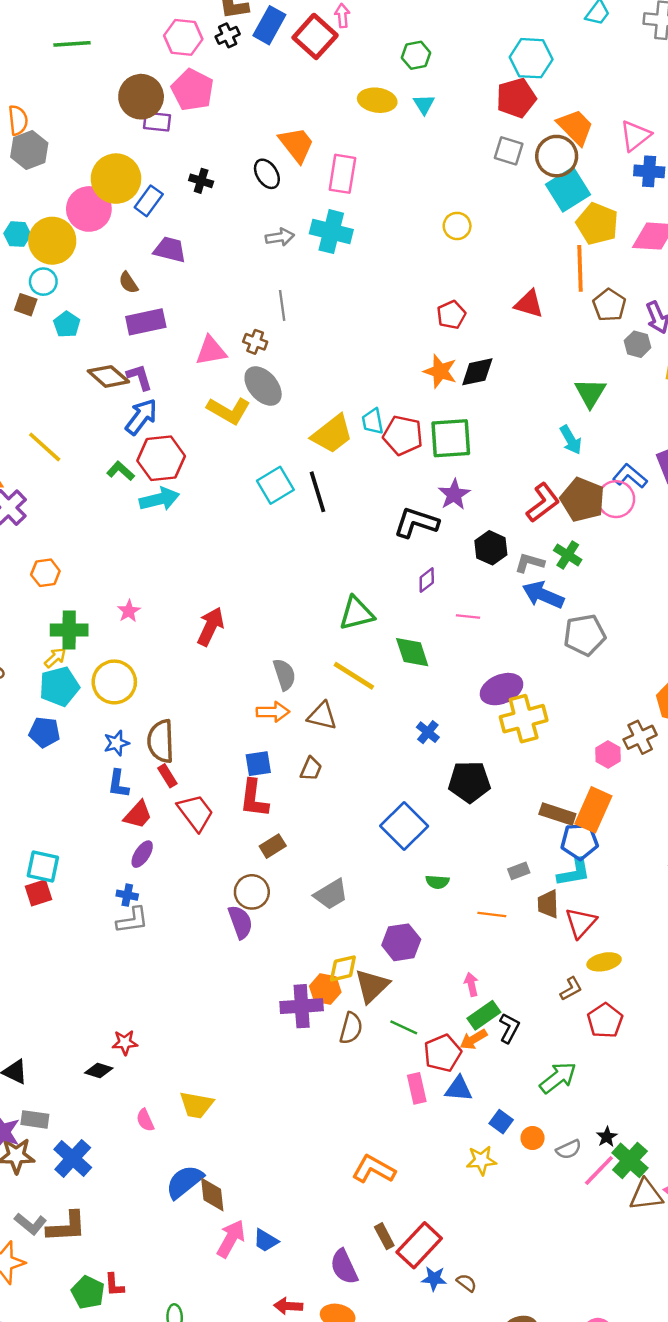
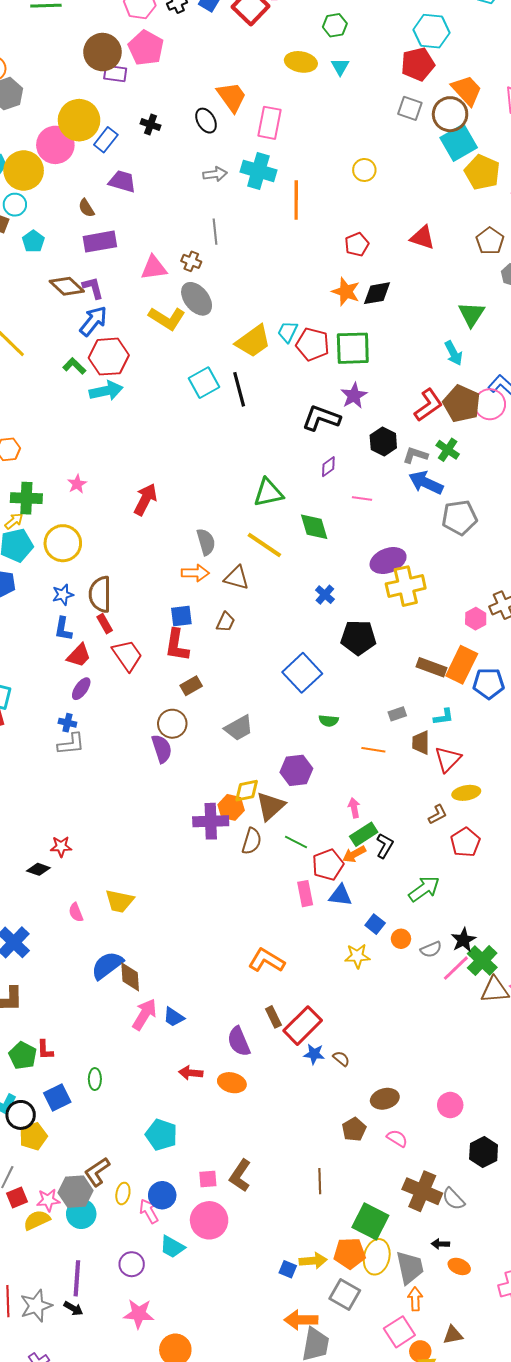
orange line: (580, 268) -> (296, 200), moved
cyan trapezoid: (373, 421) -> (288, 332), turned 35
blue pentagon: (579, 841) -> (489, 683), moved
cyan L-shape: (574, 872) -> (444, 717), size x0.7
black star: (607, 1137) -> (463, 940), size x1.4

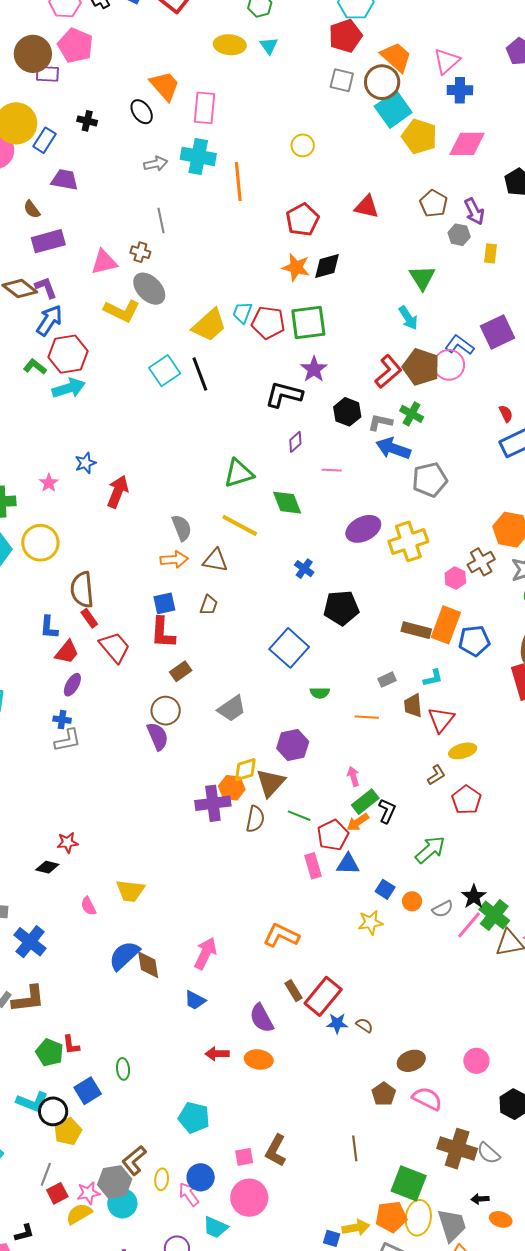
red pentagon: (357, 244) -> (302, 220), size x1.4
yellow cross: (406, 586) -> (408, 541), moved
blue star: (63, 595) -> (85, 463), moved
pink arrow: (144, 1014) -> (205, 953), moved
pink semicircle: (397, 1138) -> (427, 1099), size x1.4

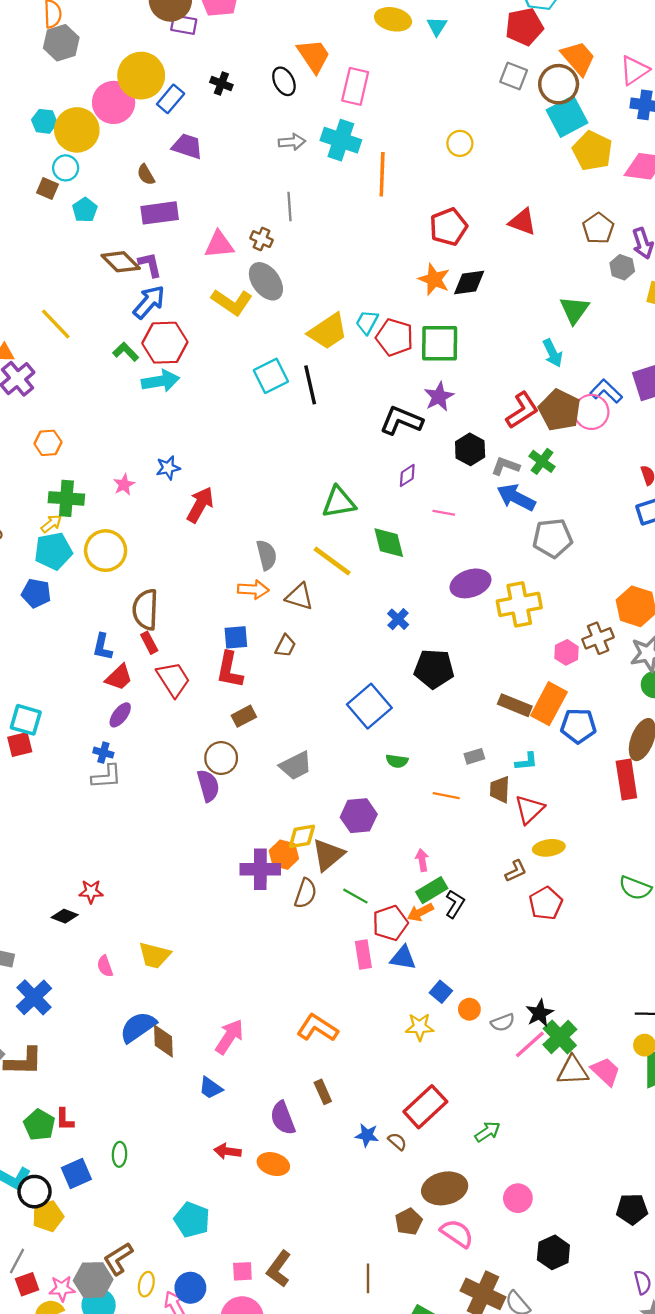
green arrow: (430, 850) -> (488, 1132), moved, size x0.7
red rectangle: (323, 996) -> (425, 1107), moved
brown ellipse: (411, 1061) -> (445, 1188), size x1.4

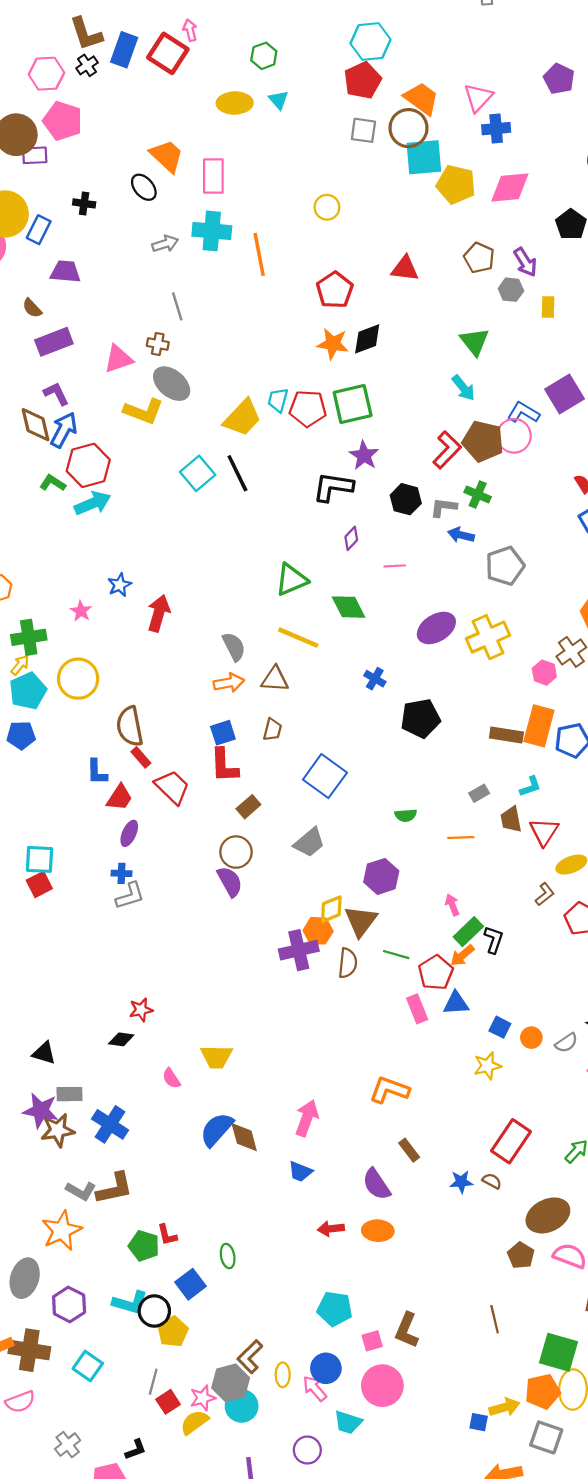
cyan square: (567, 116) -> (424, 157), turned 36
brown diamond: (121, 262) -> (36, 425), moved, turned 45
blue arrow: (516, 497) -> (461, 535), size x0.7
blue square: (369, 706) -> (325, 776), moved
cyan pentagon: (192, 1220) -> (335, 1309), moved

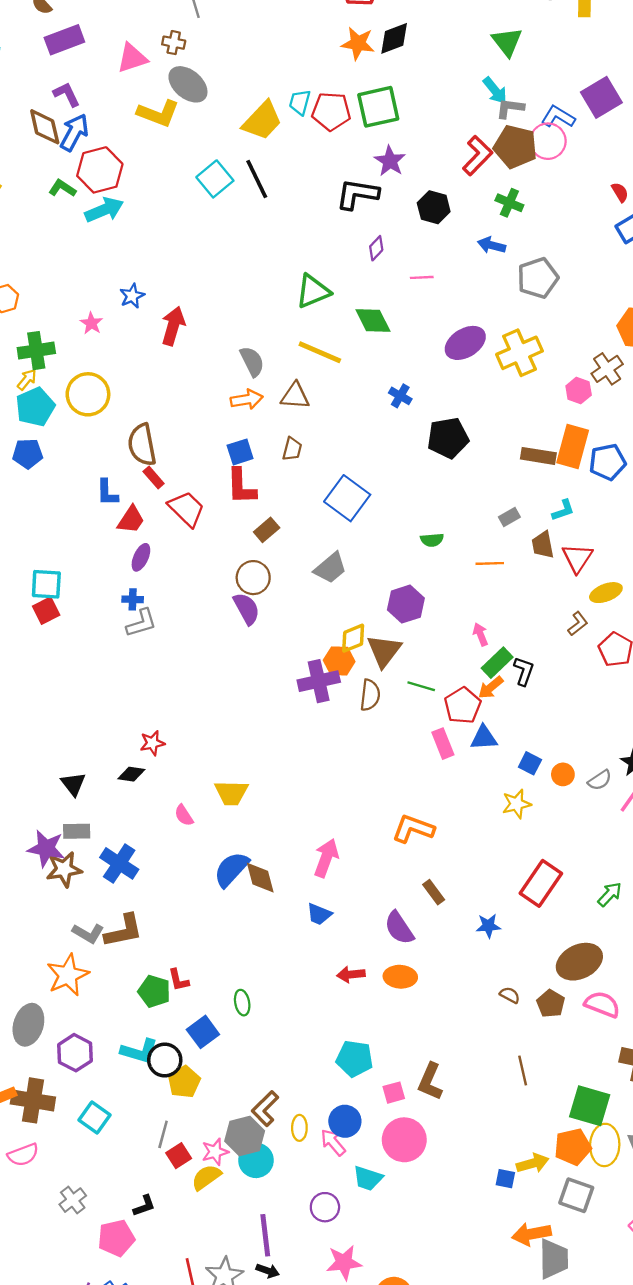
gray L-shape: (444, 507) -> (510, 108), moved
black triangle: (44, 1053) -> (73, 784), moved, turned 35
brown semicircle: (492, 1181) -> (510, 995), moved

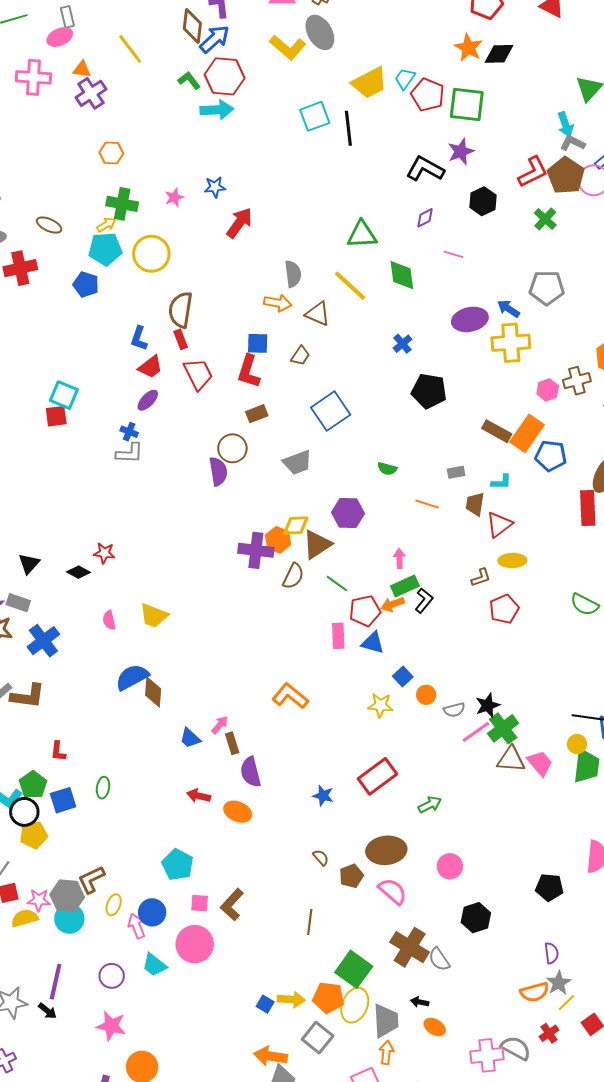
blue arrow: (492, 245) -> (508, 309), moved
pink arrow: (326, 858) -> (220, 725), moved, size x0.6
brown rectangle: (434, 892) -> (232, 743), moved
green pentagon: (154, 991) -> (33, 785), moved

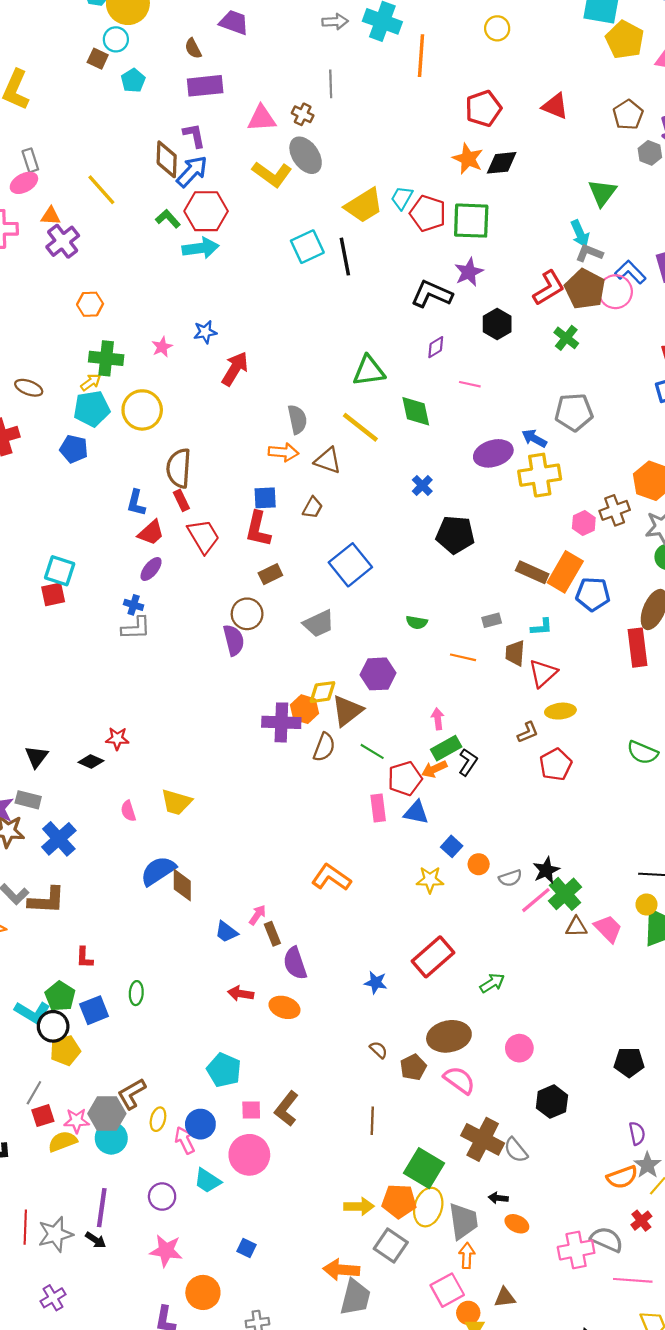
brown triangle: (511, 759) -> (576, 927), size x0.7
blue square: (265, 1004) -> (247, 1248), moved

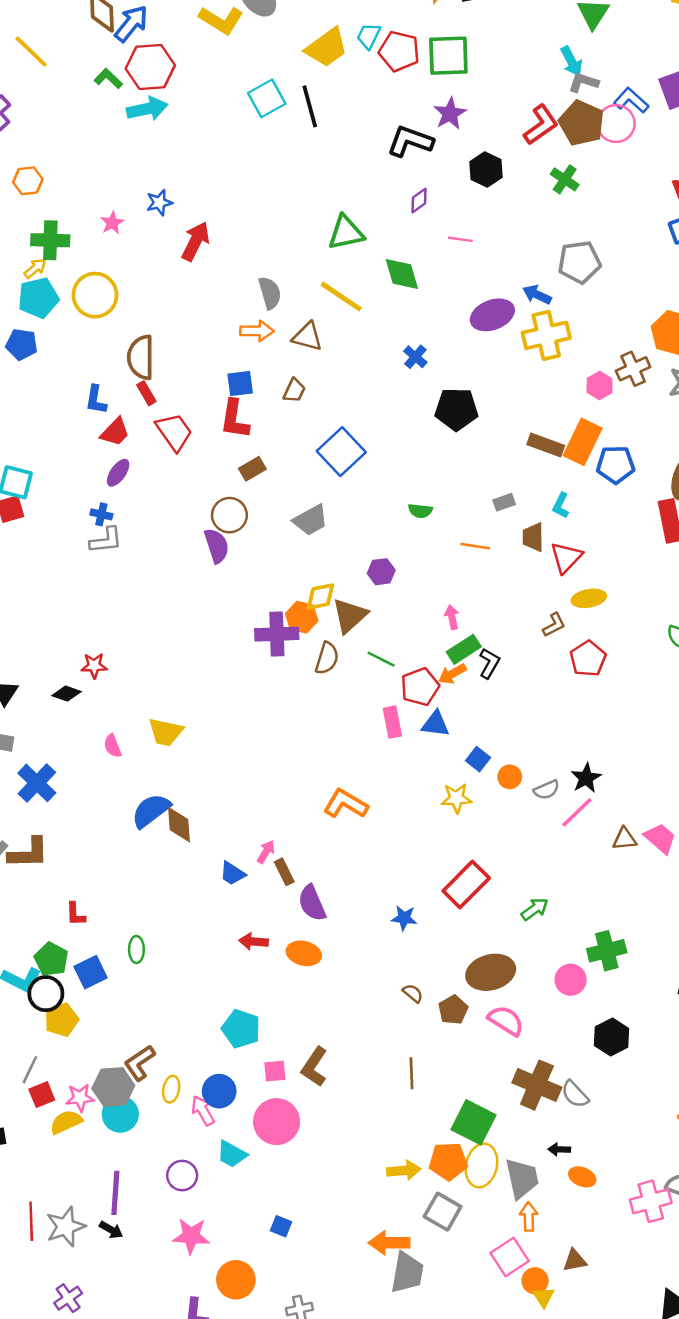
cyan L-shape: (542, 627) -> (561, 506), turned 125
purple hexagon: (378, 674) -> (381, 572), size x0.7
green cross: (565, 894) -> (607, 951), moved, turned 32

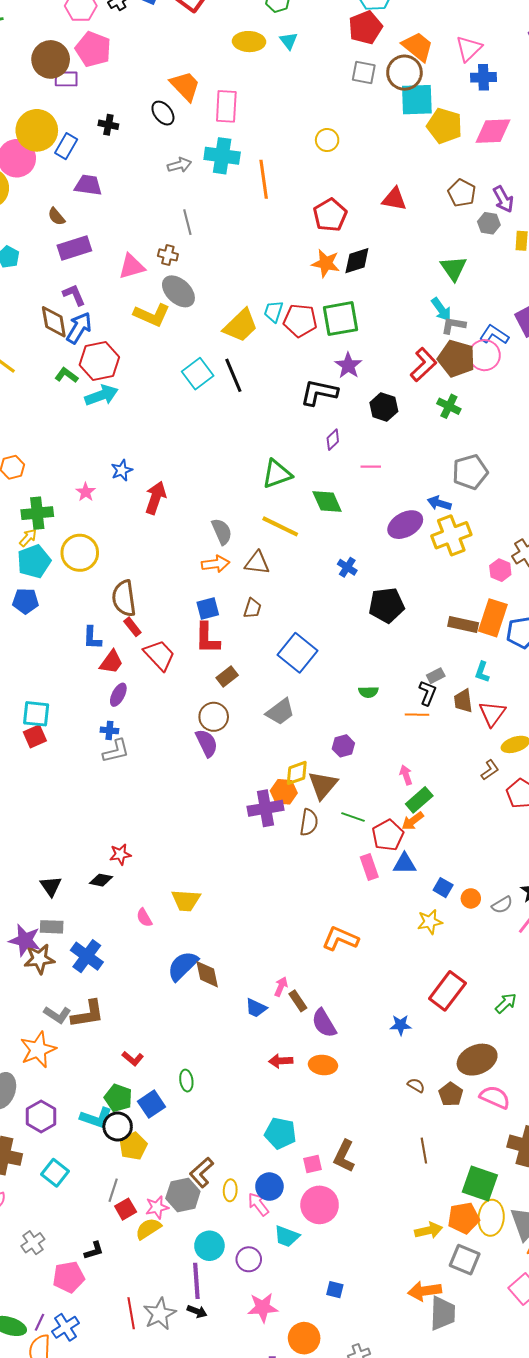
black L-shape: (489, 663) -> (428, 693), moved
red L-shape: (75, 914) -> (133, 1058), turned -40
cyan circle: (120, 1114) -> (209, 1246), moved

